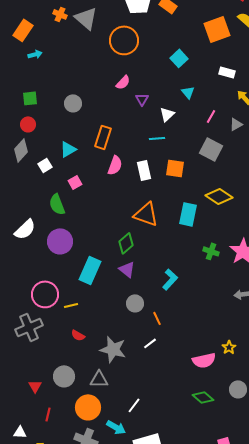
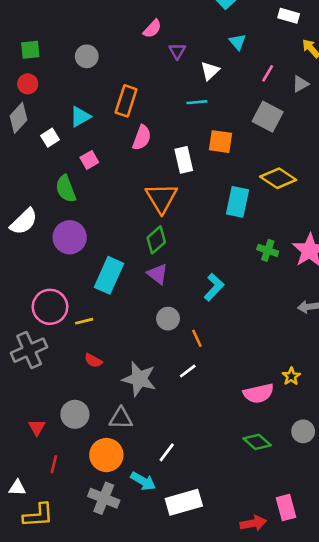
white rectangle: (144, 170) -> (184, 160), moved
orange triangle: (146, 214) -> (161, 198), moved, turned 40

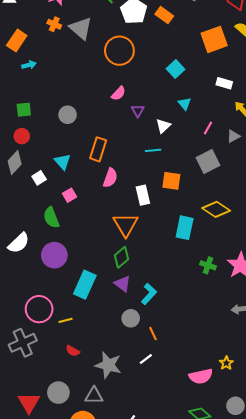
cyan triangle: (80, 117) -> (62, 162), turned -42
gray square: (268, 117) -> (208, 162), turned 35
cyan L-shape: (214, 287) -> (149, 294), moved
red triangle: (37, 427) -> (29, 403), size x1.6

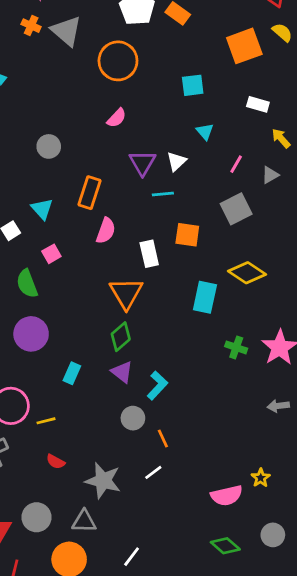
cyan square: (175, 69) -> (193, 85), turned 36
purple triangle: (138, 111) -> (142, 163), moved, size x1.5
cyan rectangle: (85, 285) -> (72, 373), size x0.6

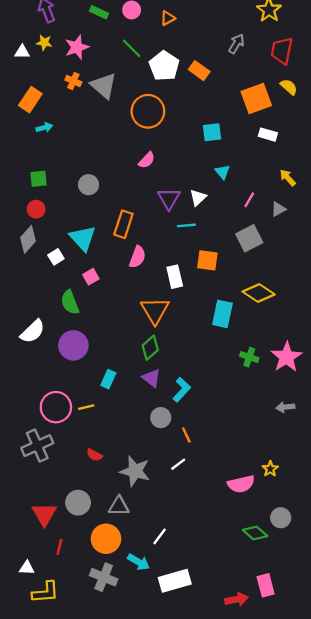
white rectangle: (258, 104) -> (268, 135), moved
cyan triangle: (42, 209) -> (83, 238), size x1.4
yellow line: (46, 421) -> (86, 407), moved
green diamond: (225, 546) -> (255, 533), moved

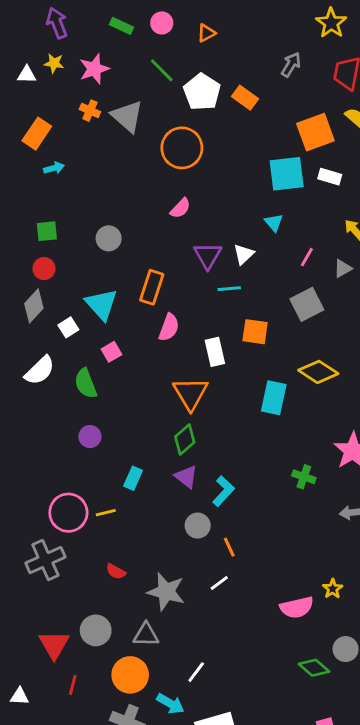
cyan square: (212, 132) -> (287, 174), moved, size x1.5
white semicircle: (33, 331) -> (40, 370), moved
purple circle: (73, 345) -> (90, 437), size x0.6
green cross: (249, 357) -> (304, 477), moved
white triangle: (27, 568) -> (20, 696), moved

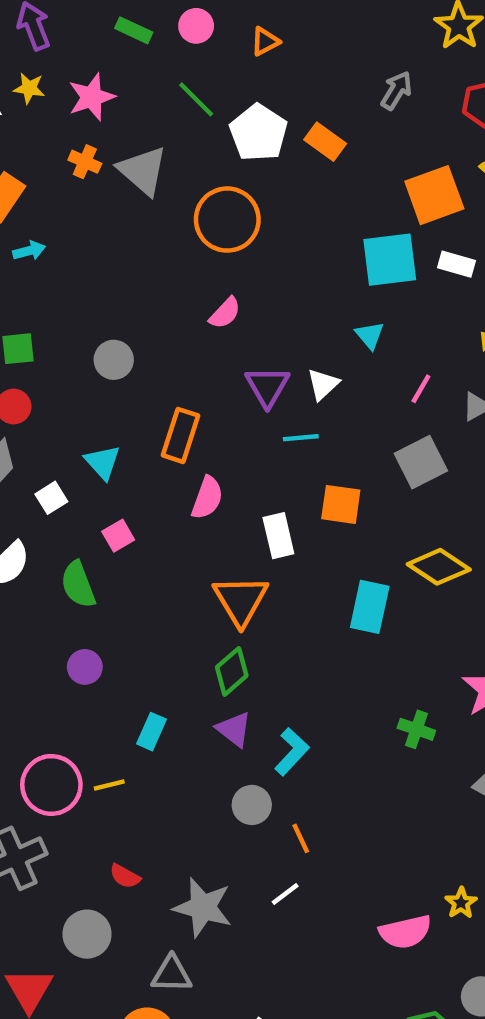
cyan triangle: (101, 304) -> (103, 462), size x0.7
gray circle: (96, 630) -> (87, 934), moved

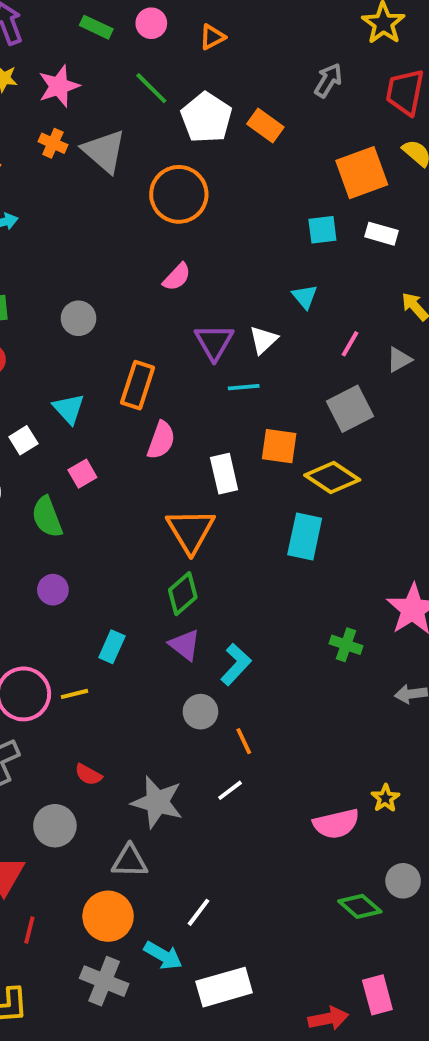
cyan square: (390, 260) -> (322, 230), size x0.6
yellow diamond: (439, 567) -> (332, 478), moved

